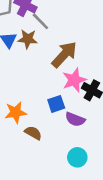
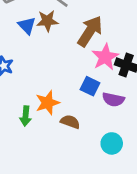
blue square: (56, 104) -> (90, 86), turned -36
cyan circle: (77, 157) -> (112, 143), moved

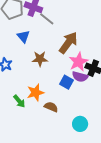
brown star: (47, 21) -> (40, 59), moved
purple semicircle: (113, 99) -> (80, 77), moved
green arrow: (26, 116) -> (19, 101), turned -48

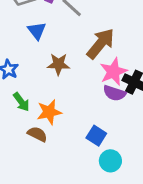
blue square: (67, 82) -> (96, 136), moved
green arrow: (19, 101) -> (21, 102), moved
brown semicircle: (51, 107) -> (37, 134), moved

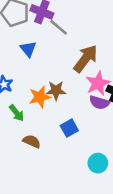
brown star: (58, 64) -> (56, 91), moved
orange star: (49, 112) -> (40, 97), moved
blue square: (96, 136) -> (69, 128), moved, turned 30

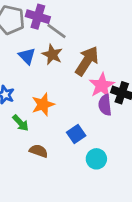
brown star: (56, 91) -> (52, 55), moved, turned 30
purple semicircle: (99, 102) -> (105, 105), turned 72
cyan circle: (98, 163) -> (96, 159), moved

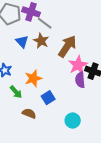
blue square: (76, 134) -> (48, 98), moved

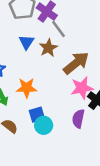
purple semicircle: (80, 80) -> (78, 119), moved
cyan circle: (73, 121) -> (44, 125), moved

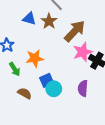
blue triangle: (26, 42) -> (29, 19), turned -40
purple semicircle: (78, 119) -> (83, 88), moved

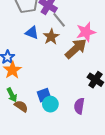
pink star: (83, 52) -> (86, 32), moved
orange star: (35, 58) -> (12, 70), moved, turned -30
green arrow: (15, 69) -> (12, 95), moved

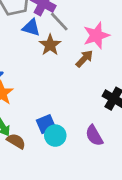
blue triangle: (32, 33) -> (31, 28), moved
brown arrow: (76, 49) -> (84, 59), size x0.6
purple semicircle: (79, 106) -> (94, 136), turned -35

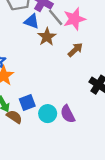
pink star: (96, 35) -> (74, 19), moved
blue square: (46, 124) -> (27, 102), moved
purple semicircle: (94, 136) -> (68, 114), moved

